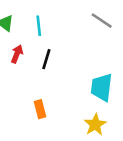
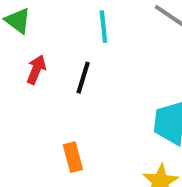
cyan line: (39, 26) -> (103, 27), moved

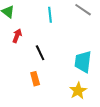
black line: (83, 78) -> (40, 53), moved, turned -42

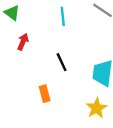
black line: (40, 53) -> (62, 62), moved

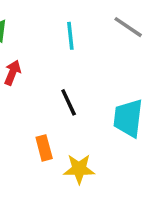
yellow star: (97, 108) -> (79, 169), moved, turned 30

